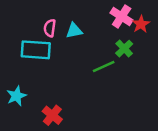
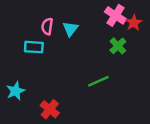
cyan triangle: (74, 31) -> (70, 29), turned -42
cyan rectangle: (36, 50) -> (34, 47), size x0.7
green line: (104, 66) -> (98, 81), moved

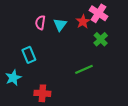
red star: (134, 23) -> (83, 22), moved
cyan rectangle: (34, 47) -> (29, 55), moved, turned 63
red cross: (50, 109) -> (42, 93), turned -35

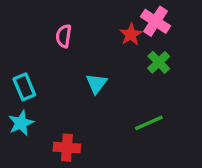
cyan triangle: (60, 25) -> (96, 84), moved
cyan rectangle: (29, 55) -> (24, 87), moved
green line: (84, 69) -> (149, 123), moved

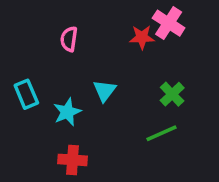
red star: (131, 34) -> (142, 37), turned 30
green cross: (159, 62) -> (172, 94), moved
cyan star: (21, 123) -> (67, 112), moved

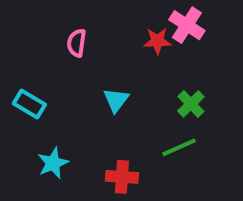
cyan rectangle: (26, 94) -> (29, 104), turned -36
cyan star: (67, 112) -> (53, 163), moved
red cross: (73, 160) -> (122, 177), moved

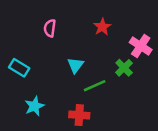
pink cross: (187, 25) -> (141, 46), moved
red star: (157, 41) -> (102, 27), turned -30
green line: (179, 147) -> (95, 86), moved

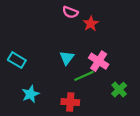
pink semicircle: (50, 28) -> (70, 12), moved, turned -77
pink cross: (141, 46) -> (99, 61), moved
green cross: (124, 68) -> (119, 90), moved

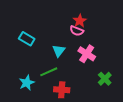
pink semicircle: (70, 12) -> (77, 31), moved
cyan rectangle: (17, 60) -> (27, 39), moved
green line: (84, 76) -> (49, 72), moved

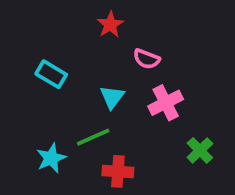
red star: (80, 21) -> (110, 25), moved
pink cross: (87, 54) -> (166, 103), turned 30

